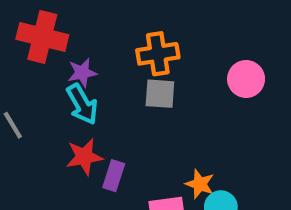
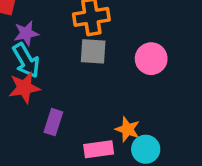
pink circle: (246, 79) -> (151, 59), moved
red star: (84, 157) -> (24, 88), moved

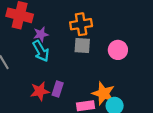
red star: (24, 88) -> (40, 91), moved
orange star: (128, 129) -> (103, 93), size x1.5

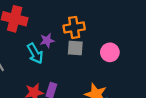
purple star: (41, 34) -> (47, 40), moved

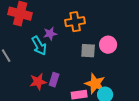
gray square: (75, 48) -> (88, 51), moved

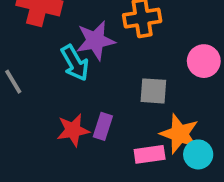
purple star: (50, 34) -> (95, 41), size x1.5
gray square: (88, 51) -> (153, 91), moved

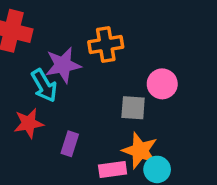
gray square: (153, 91) -> (133, 108), moved
red star: (73, 130) -> (29, 123), moved

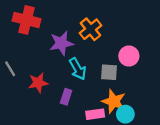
orange cross: (106, 45) -> (90, 29), turned -30
cyan arrow: (44, 86) -> (78, 69), moved

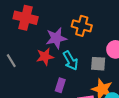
orange cross: (90, 29) -> (82, 26), turned -36
red star: (38, 83) -> (45, 57), moved

